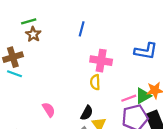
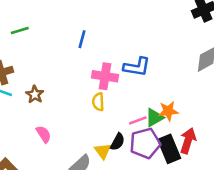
brown star: (33, 34) -> (35, 94), moved
blue L-shape: (146, 51) -> (137, 67), moved
black semicircle: (87, 113) -> (117, 142), moved

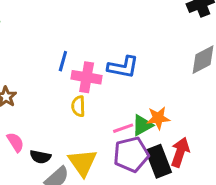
blue line: (82, 39) -> (63, 61), moved
black semicircle: (117, 142) -> (40, 157), moved, turned 72
yellow triangle: (103, 151) -> (83, 163), size x1.5

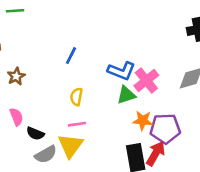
pink cross: (87, 77) -> (146, 80), moved, turned 30
green triangle: (142, 125) -> (126, 95), moved
pink line: (123, 128) -> (77, 124), moved
purple pentagon: (131, 154) -> (165, 129), moved

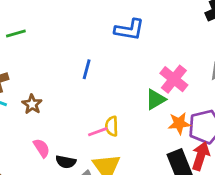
blue L-shape: (121, 71) -> (129, 30), moved
yellow semicircle: (76, 97) -> (112, 126), moved
pink line: (77, 124) -> (98, 132), moved

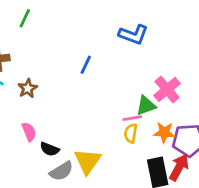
green line: (16, 34) -> (25, 18), turned -60
yellow semicircle: (112, 126) -> (131, 133), moved
pink line: (98, 132) -> (132, 118), moved

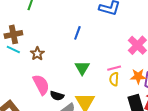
green triangle: (146, 106) -> (82, 68), moved, turned -35
pink semicircle: (29, 132) -> (41, 85), size x1.5

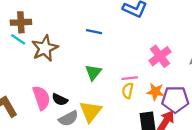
blue line: (77, 33) -> (94, 32), turned 72
brown star: (37, 54) -> (45, 48), size x1.6
pink semicircle: (41, 85) -> (41, 98), moved

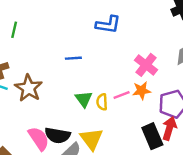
yellow semicircle: (128, 91) -> (102, 102), moved
orange star: (155, 92) -> (141, 91), moved
black semicircle: (60, 100) -> (58, 135), size x1.5

